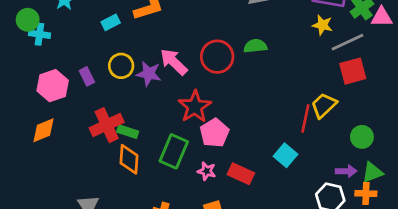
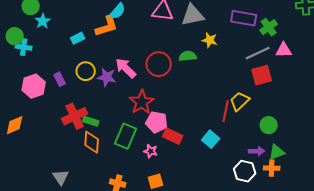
pink triangle: (382, 17) -> (284, 50), moved
yellow star: (322, 25) -> (210, 40), moved
orange diamond: (43, 130) -> (15, 125), moved
pink pentagon: (215, 133) -> (157, 122), turned -30
red rectangle: (241, 174) -> (173, 136), moved

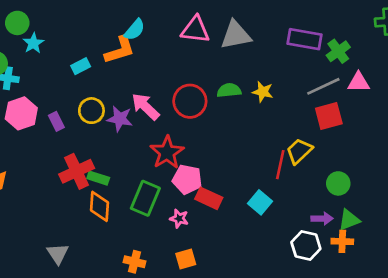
yellow star: (210, 40) -> (263, 92), moved
pink hexagon: (34, 86) -> (21, 113), moved

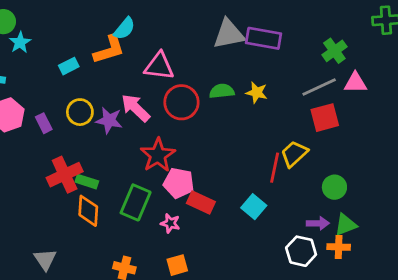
pink triangle: (195, 30) -> (159, 66), moved
purple rectangle: (305, 39) -> (264, 38), moved

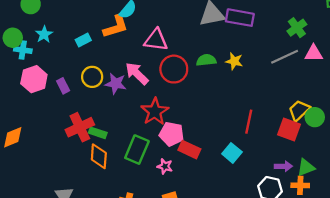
cyan star: (20, 42) -> (44, 34), moved
red square: (325, 118) -> (289, 129), moved, turned 35
yellow trapezoid: (294, 154) -> (299, 110), moved
green circle: (334, 187) -> (315, 117), moved

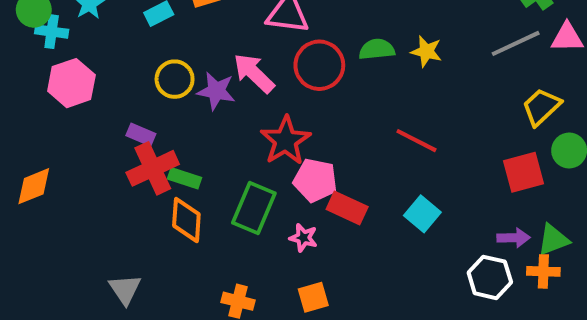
purple rectangle: (63, 86) -> (141, 135), moved, turned -40
yellow trapezoid: (299, 110) -> (541, 107), moved
red line: (249, 122) -> (416, 141), moved, turned -75
red square: (289, 129) -> (524, 172), turned -35

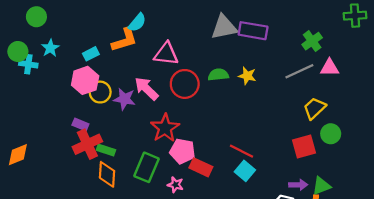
pink hexagon: (71, 83) -> (85, 80), moved
red line: (416, 141) -> (241, 151), moved

